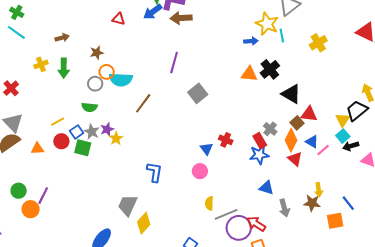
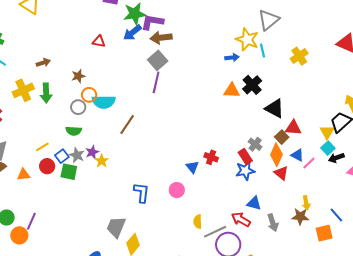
yellow cross: (41, 64) -> (23, 90), size x1.5
gray square: (198, 93) -> (158, 60), moved
pink circle: (200, 171) -> (177, 190), moved
red arrow: (256, 224) -> (241, 219), moved

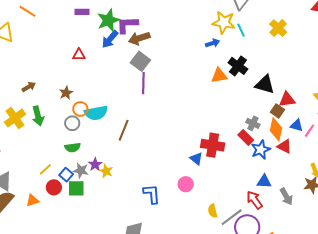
red cross: (211, 157) -> (213, 145), size x1.6
blue star: (245, 171) -> (261, 150), moved
red arrow: (241, 219) -> (254, 200), turned 36

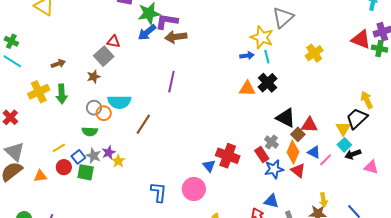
cyan line: (241, 30) -> (267, 57), moved
gray square: (140, 61) -> (104, 56), moved
black triangle: (265, 84) -> (286, 118), moved
orange circle: (80, 109) -> (104, 113), moved
pink circle: (186, 184) -> (194, 189), size x1.5

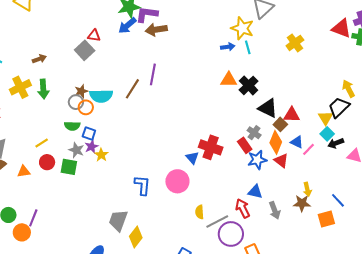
brown star: (94, 77) -> (81, 91), moved
black cross: (268, 83) -> (249, 85), moved
brown line: (143, 124) -> (132, 89), moved
blue square: (78, 157) -> (89, 133), moved, turned -32

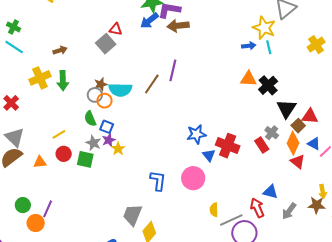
black triangle: (268, 108) -> (286, 109), turned 35
green semicircle: (72, 126) -> (90, 119), turned 63
blue star: (257, 160) -> (196, 134), moved
gray arrow: (275, 210) -> (289, 211), turned 54

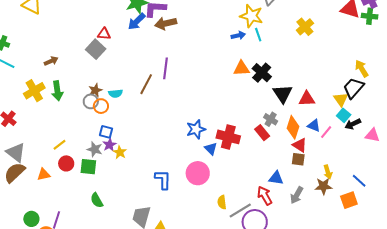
cyan semicircle: (120, 90) -> (115, 93), size x0.6
green semicircle: (90, 119) -> (97, 200), moved
brown square: (298, 126) -> (298, 159), moved, turned -32

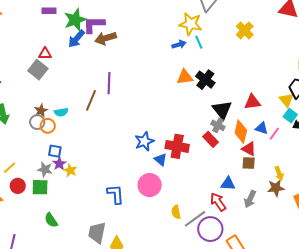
black triangle: (283, 94) -> (222, 110), moved

